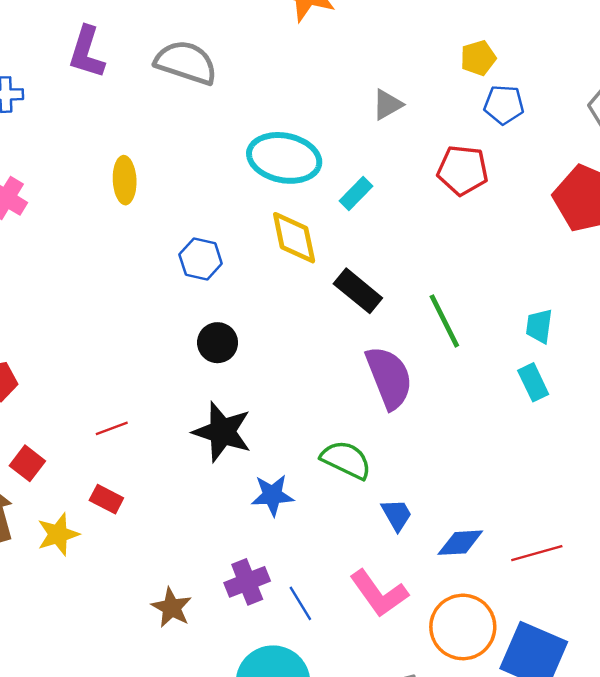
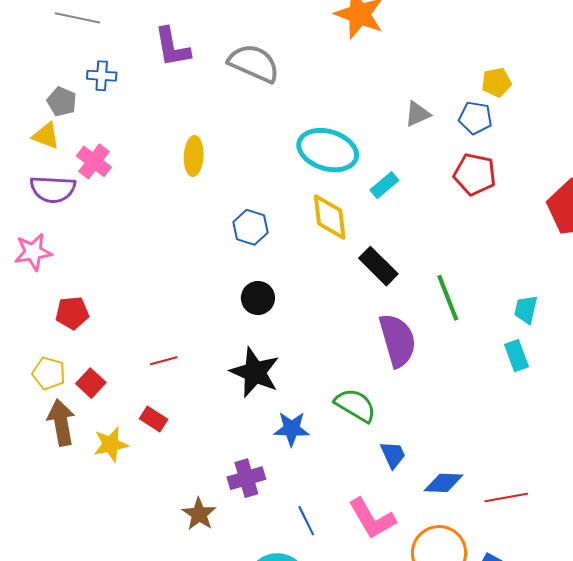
purple L-shape: (87, 52) -> (172, 47), turned -33
blue pentagon: (504, 105) -> (475, 118), moved
purple cross: (247, 582) -> (246, 478), moved

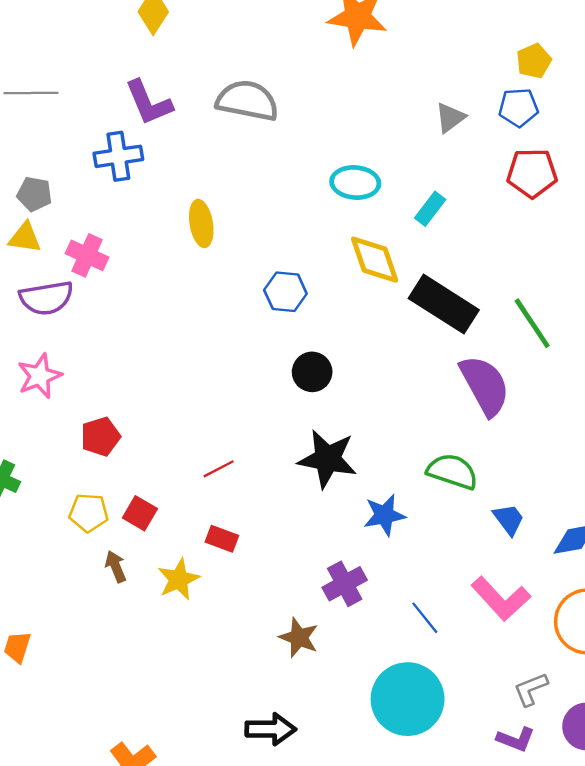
blue cross: (102, 76) -> (118, 156), moved, size x1.4
cyan ellipse: (328, 150) -> (355, 183), size x0.7
black rectangle: (378, 266) -> (444, 304), size x1.4
brown arrow: (61, 422) -> (116, 566), size x0.6

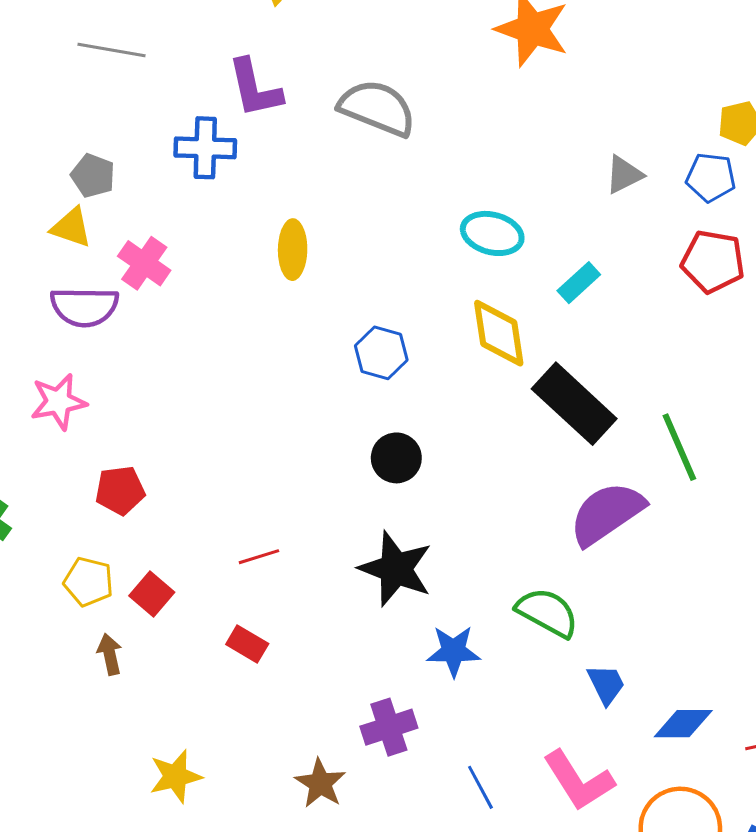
purple semicircle: (485, 385) -> (607, 513), turned -106
yellow star: (179, 579) -> (176, 776), moved

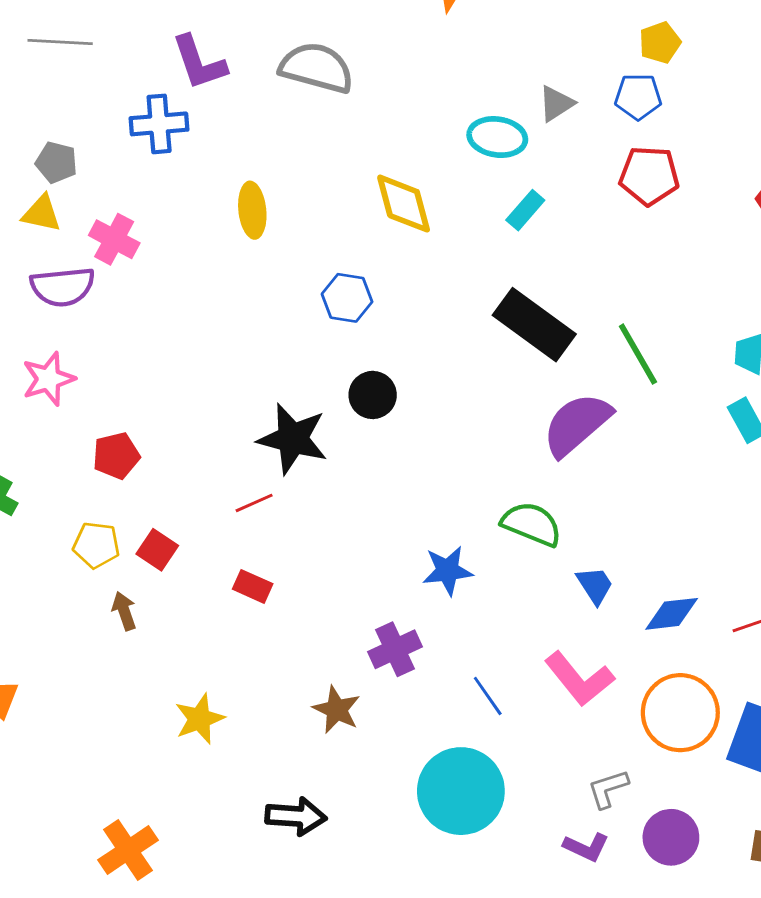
cyan ellipse: (492, 233) -> (497, 137), moved
yellow diamond: (499, 333) -> (404, 204), moved
black star: (396, 569) -> (293, 439), moved

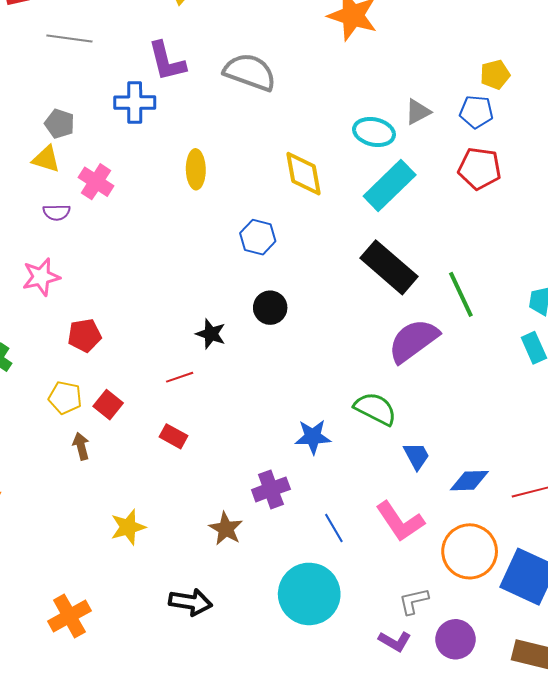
cyan rectangle: (525, 210) -> (390, 186), size x1.8
purple semicircle: (63, 287) -> (57, 212), size x0.6
black star: (293, 439) -> (211, 334), size x0.6

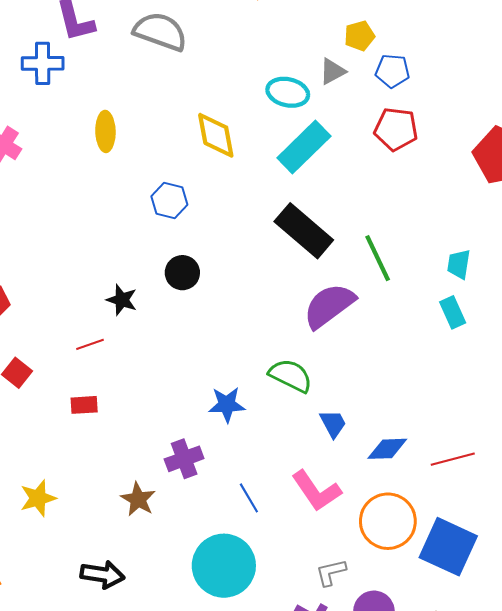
yellow pentagon: (495, 75) -> (360, 36), moved
red rectangle: (174, 436) -> (84, 405), turned -32

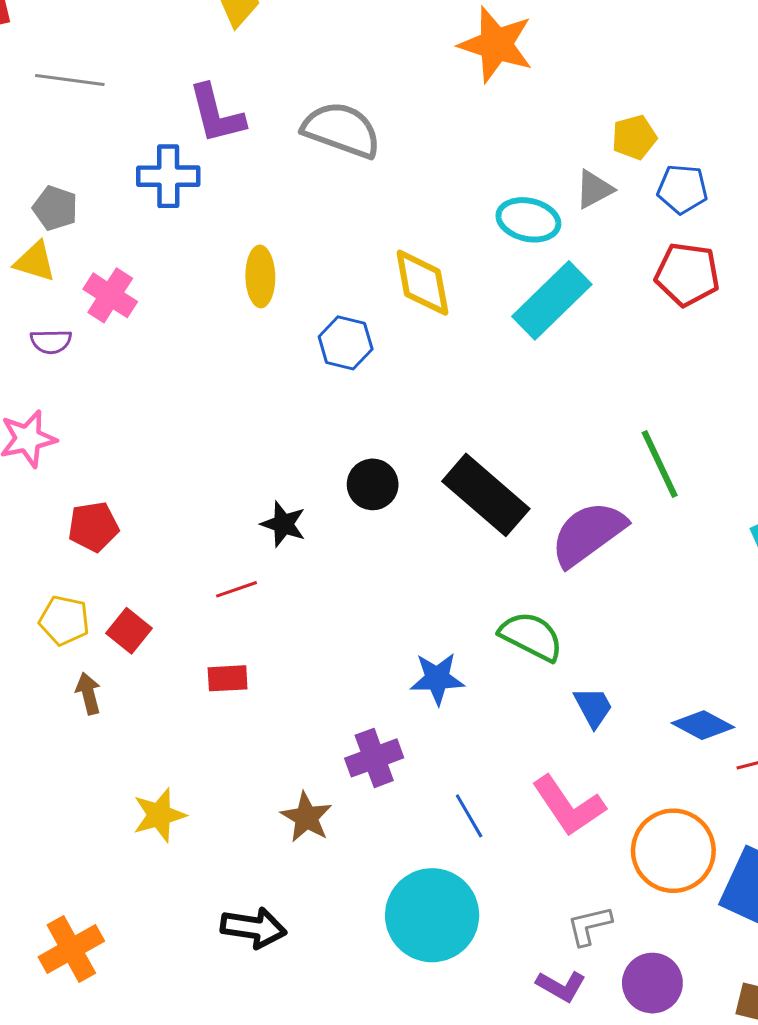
blue hexagon: (169, 201) -> (346, 343), moved
black rectangle: (304, 231) -> (486, 495), moved
blue diamond: (387, 449) -> (703, 725), moved, turned 30

